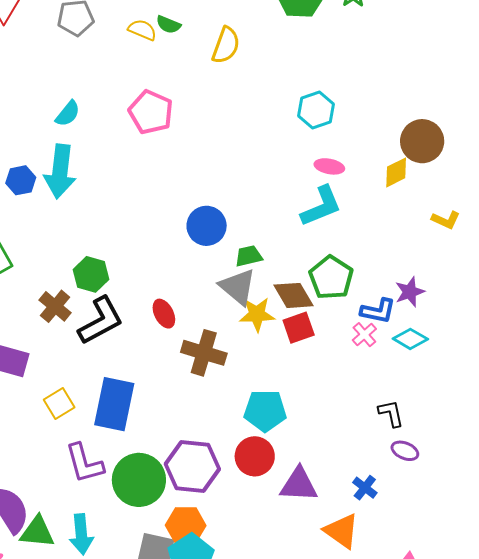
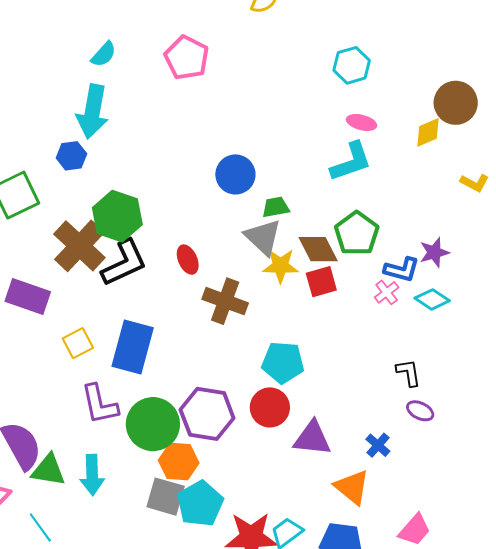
blue hexagon: (21, 180) -> (71, 156), moved
green hexagon: (91, 274) -> (117, 216), size x1.4
brown cross: (55, 306) -> (79, 246), size x1.6
orange hexagon: (186, 525) -> (179, 462), moved

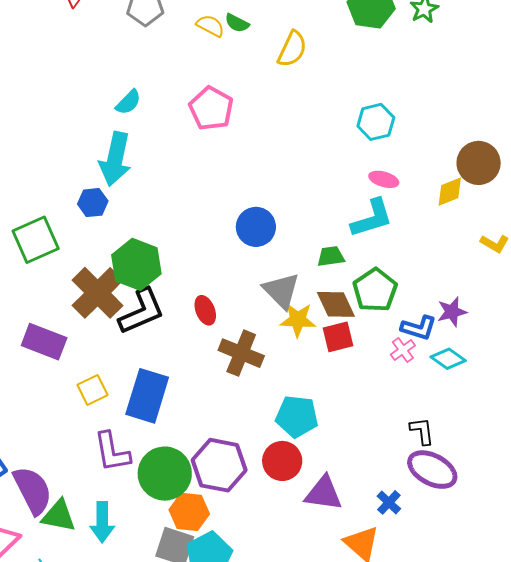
green trapezoid: (276, 207) -> (331, 256), moved
purple ellipse: (420, 411) -> (432, 470), size x1.8

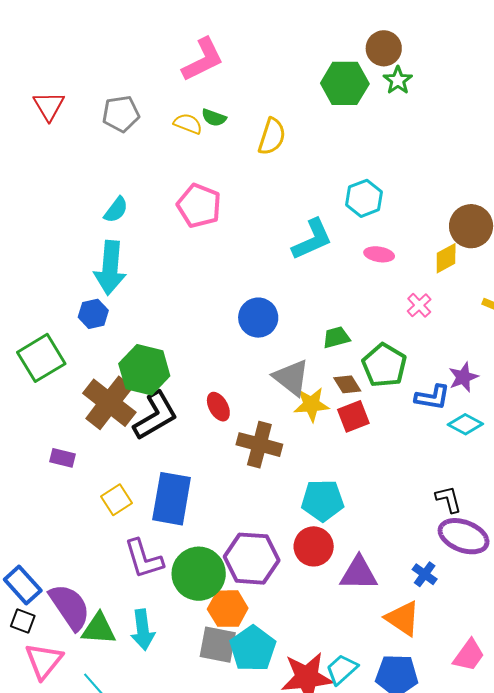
cyan L-shape: (372, 218) -> (312, 239), moved
brown diamond: (336, 304) -> (347, 384), size x0.7
purple rectangle: (44, 342) -> (62, 458), size x0.6
pink cross: (403, 350) -> (419, 305), moved

